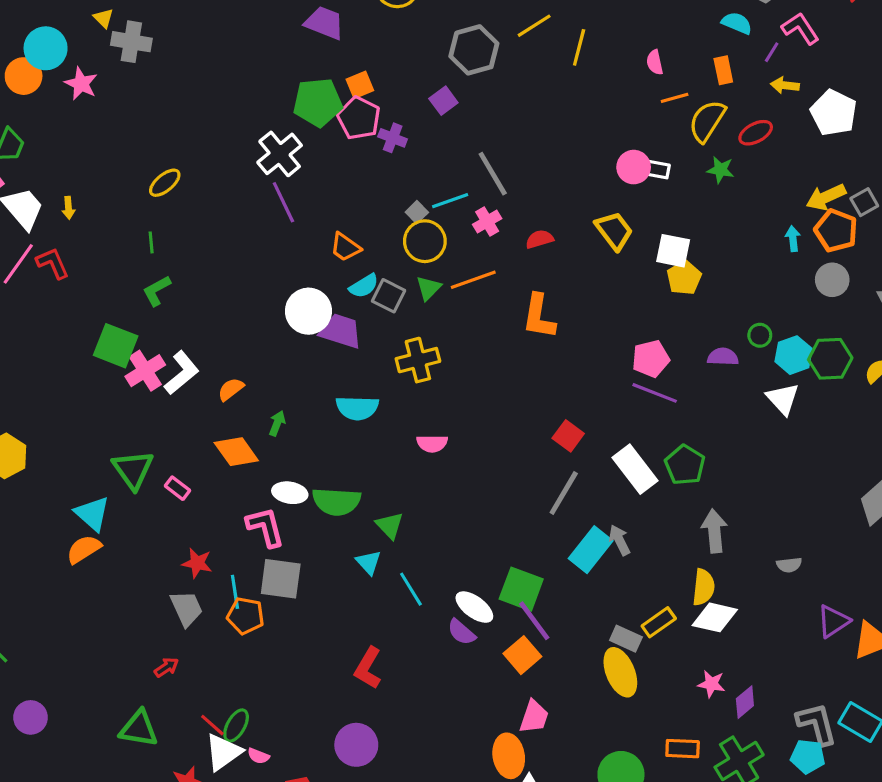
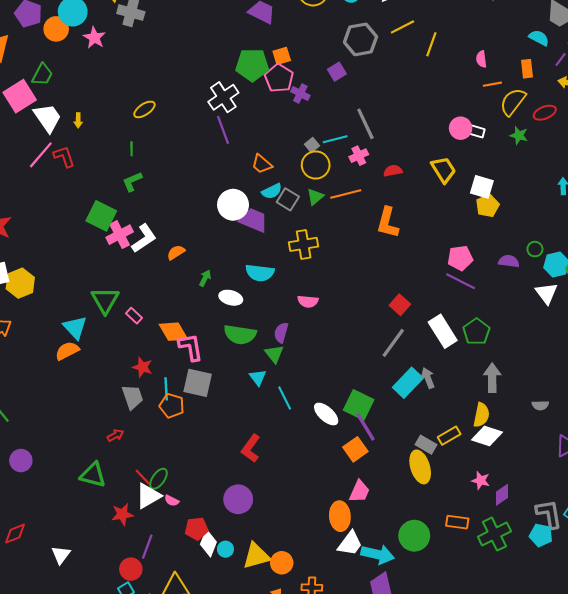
orange diamond: (236, 452) -> (173, 332), moved
white ellipse: (290, 493) -> (231, 298), moved
purple semicircle: (462, 632) -> (281, 333), moved, turned 60

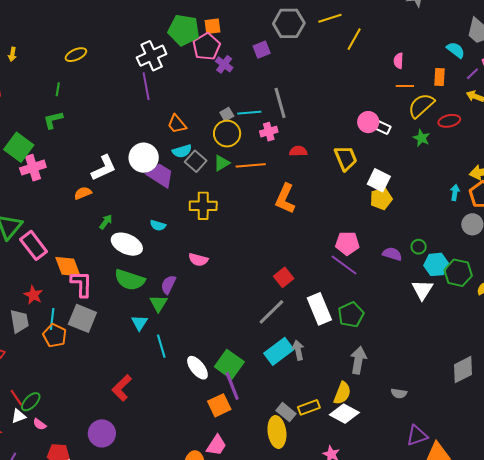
white L-shape: (144, 238) -> (104, 168), moved
cyan semicircle: (260, 273) -> (158, 225), size x0.6
white ellipse: (231, 298) -> (127, 244), size x1.4
pink rectangle: (134, 316) -> (34, 245), size x1.8
white triangle: (148, 496) -> (19, 416), size x0.6

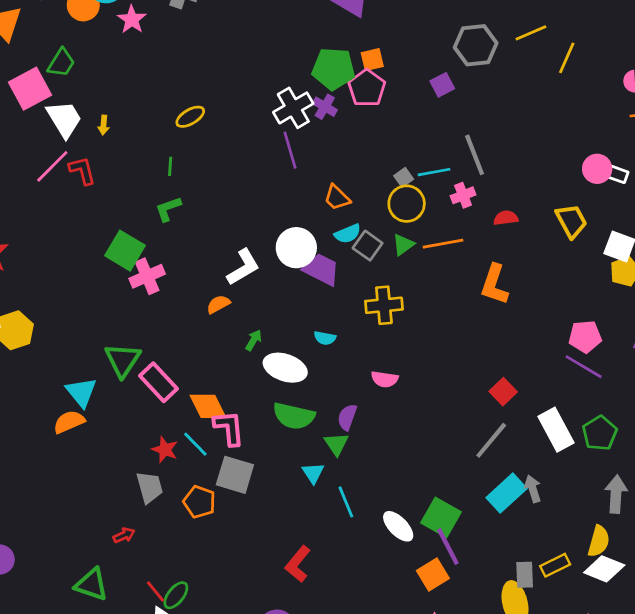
purple cross: (224, 64) -> (325, 107), moved
cyan line: (52, 319) -> (195, 444), moved, turned -45
gray rectangle: (286, 412) -> (525, 575), turned 54

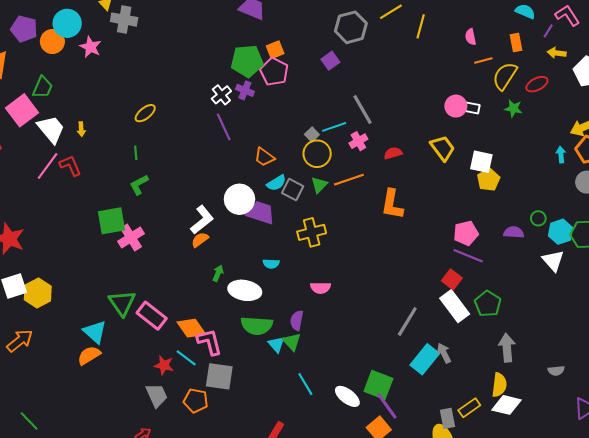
white cross: (293, 108) -> (221, 95), size x0.7
green square: (125, 251) -> (112, 221), turned -32
orange semicircle: (218, 304) -> (200, 240), moved
red square: (503, 392) -> (452, 279), moved
cyan triangle: (313, 473) -> (276, 344), moved

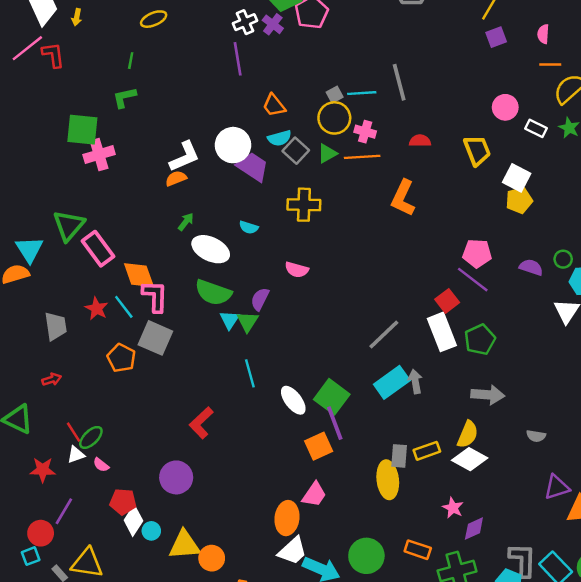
purple square: (330, 61) -> (496, 37), moved
white rectangle: (471, 108) -> (536, 128), moved
pink cross: (358, 141) -> (365, 132), moved, turned 30
gray arrow: (507, 348) -> (488, 395), turned 84
gray trapezoid: (157, 395) -> (56, 326), moved

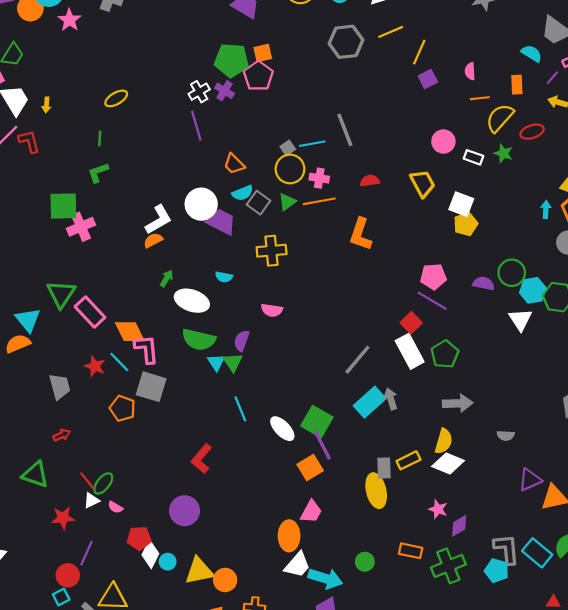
green circle: (563, 259) -> (512, 273), size x1.6
green circle: (366, 556) -> (365, 562), size x0.6

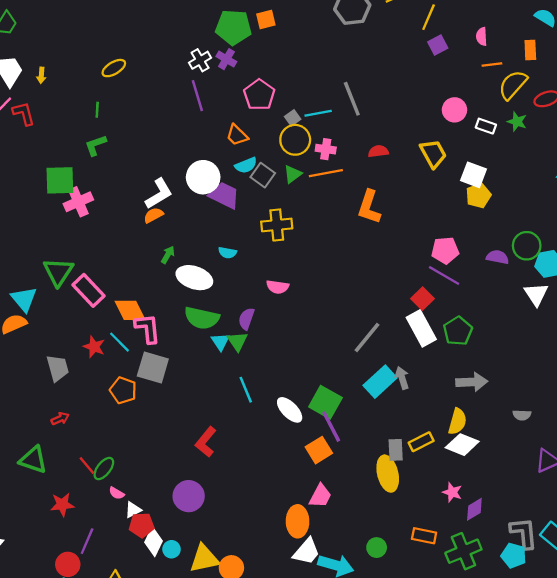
pink pentagon: (258, 76) -> (259, 95), moved
white triangle: (91, 500) -> (133, 510), moved

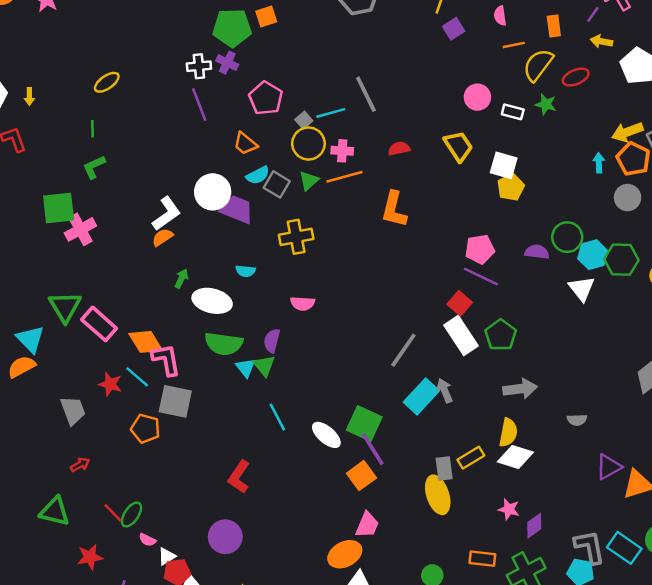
white cross: (200, 60) -> (199, 66), turned 30
orange ellipse: (298, 521) -> (345, 554), turned 68

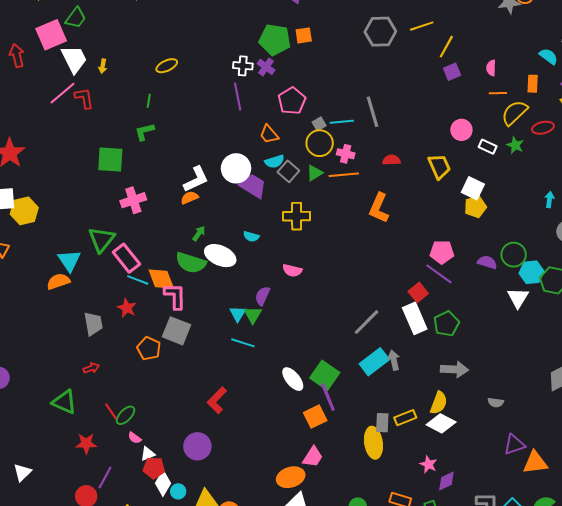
pink cross: (80, 229) -> (133, 200), moved
green semicircle: (224, 344) -> (191, 263), moved
cyan line: (137, 377) -> (138, 280), moved, turned -30
cyan line: (277, 417) -> (243, 343), moved, turned -55

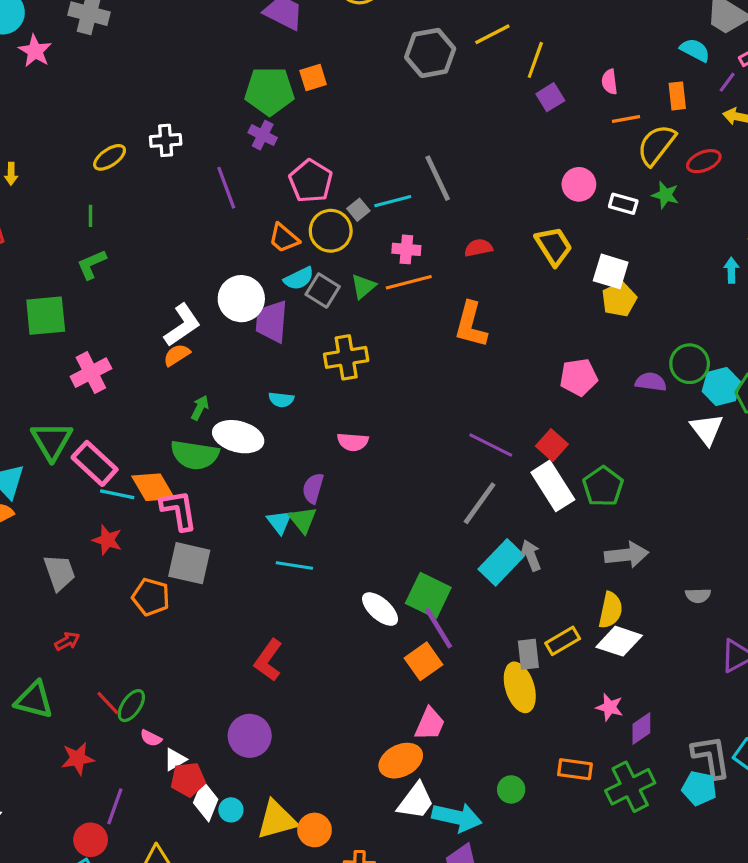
white cross: (243, 66) -> (166, 140), moved
yellow circle: (320, 143) -> (331, 231), moved
purple trapezoid: (253, 186) -> (272, 321), turned -108
purple line: (439, 274) -> (491, 445), moved

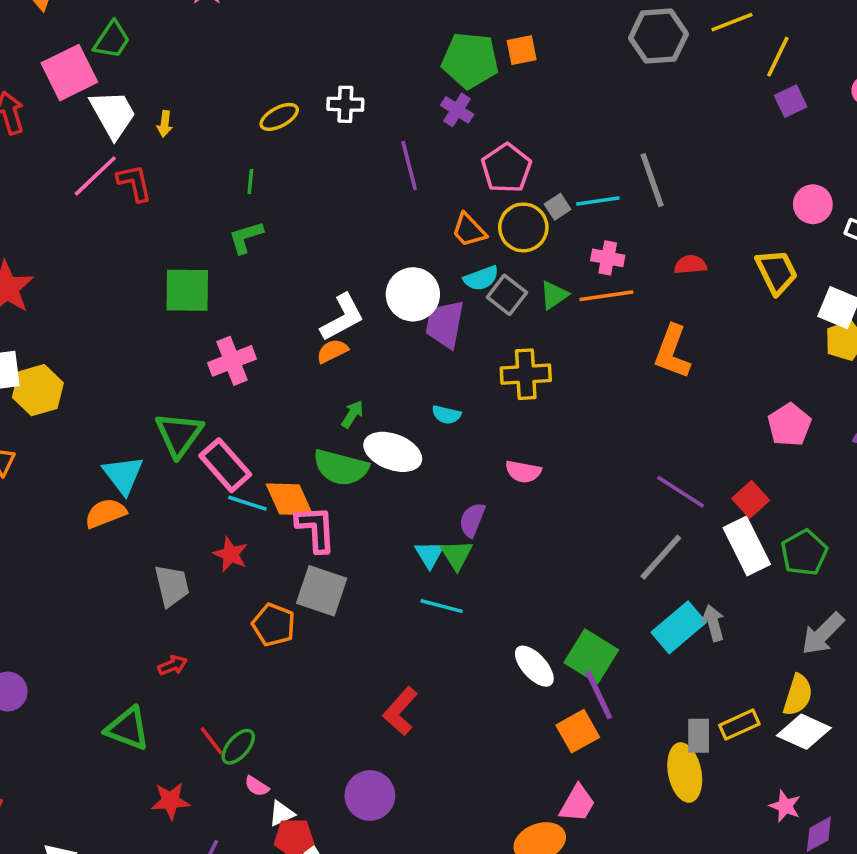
pink pentagon: (579, 377) -> (789, 425), turned -30
gray arrow: (627, 555) -> (823, 634), turned 135

